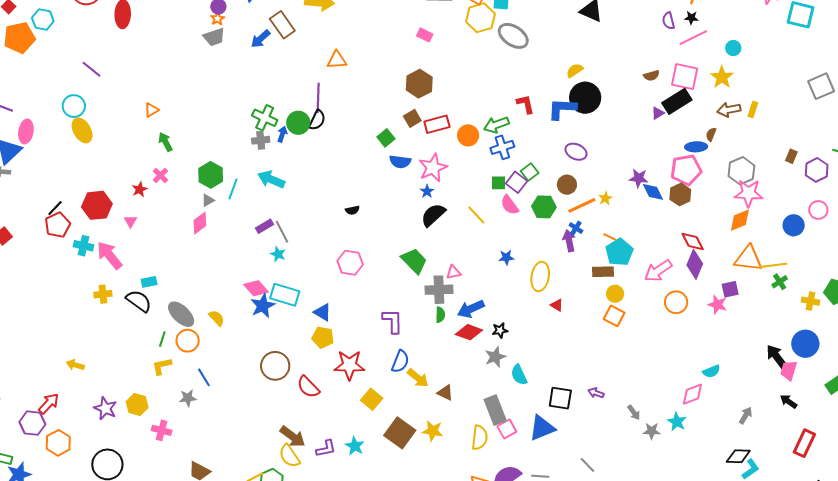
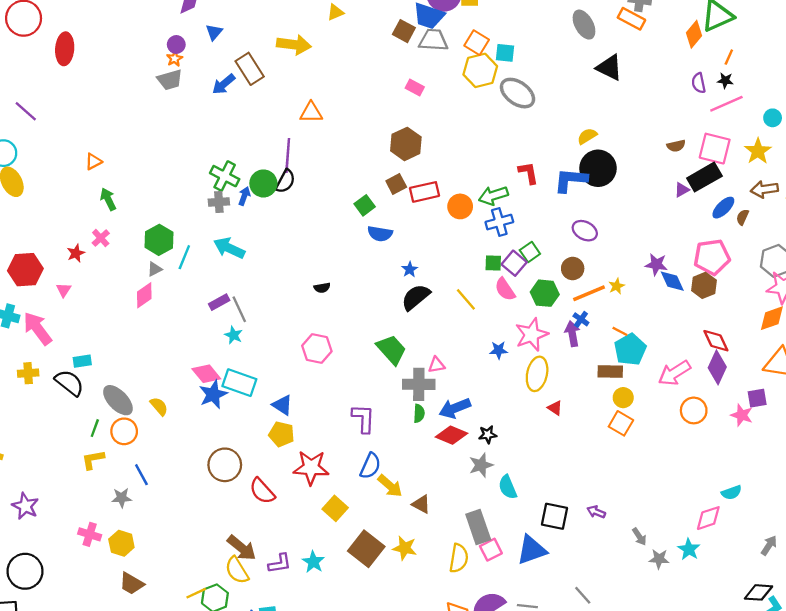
blue ellipse: (696, 147) -> (723, 208), moved, turned -45
pink star: (433, 168) -> (532, 335), moved
yellow hexagon: (137, 405) -> (121, 543), moved

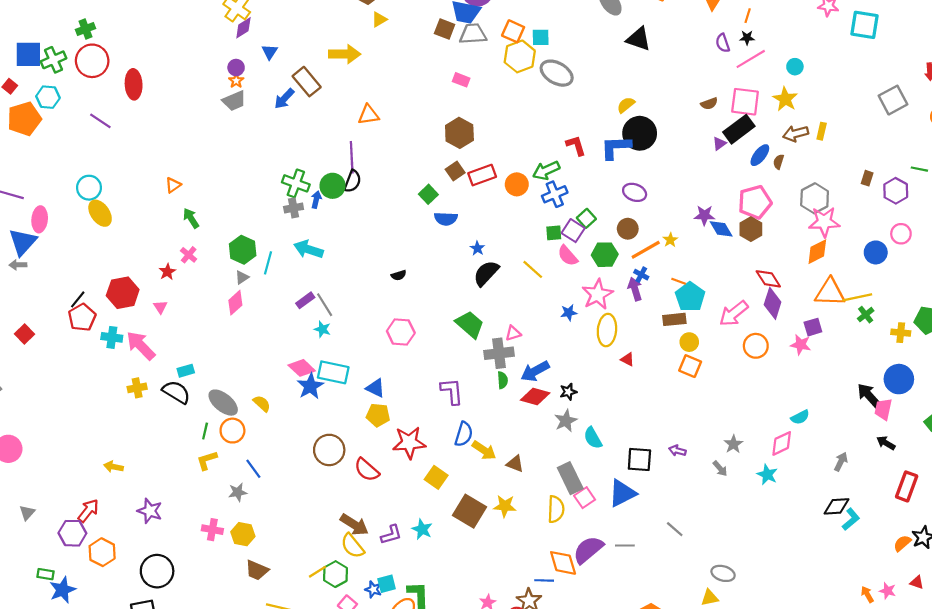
purple line: (26, 111) -> (100, 121), moved
gray star: (659, 559) -> (733, 444), moved, turned -30

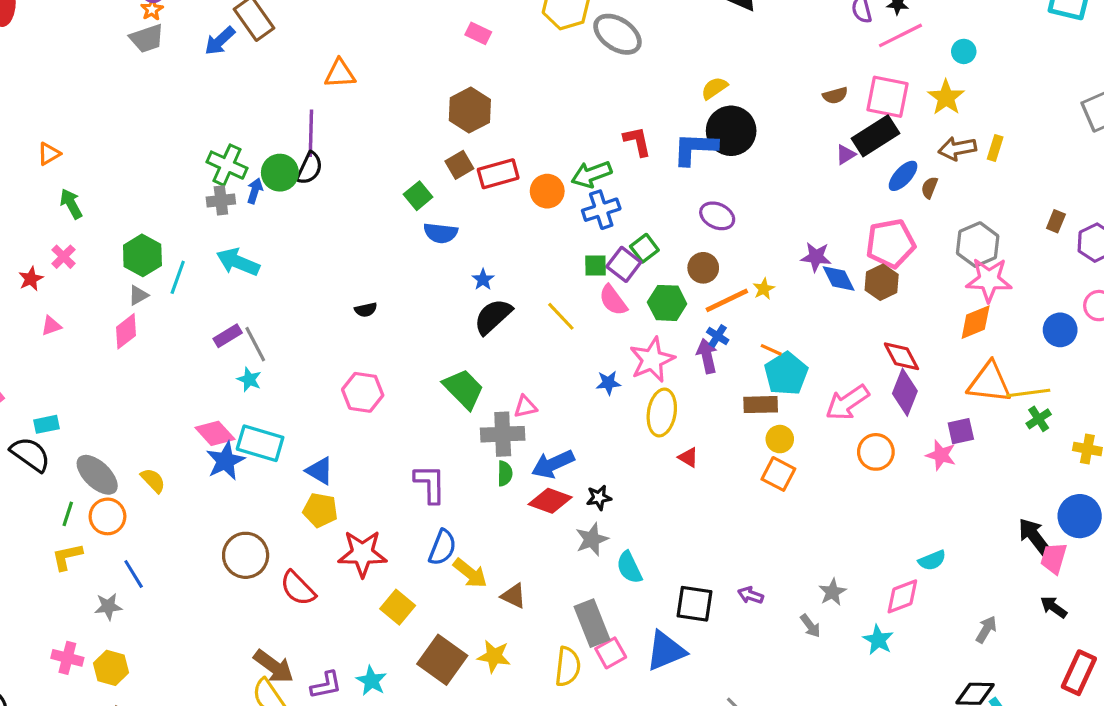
pink triangle: (160, 307) -> (51, 326), moved, turned 40

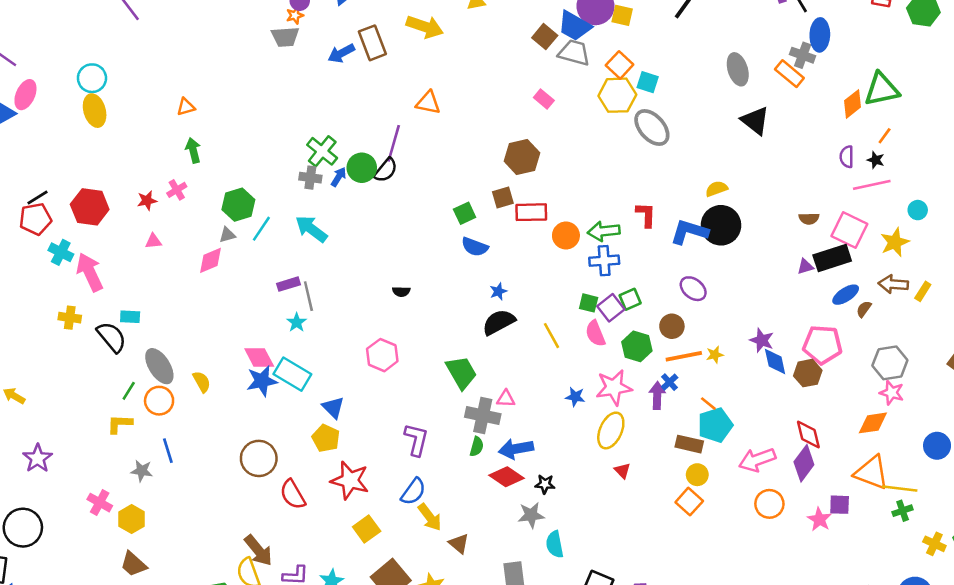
pink star: (989, 280) -> (892, 393), size x0.7

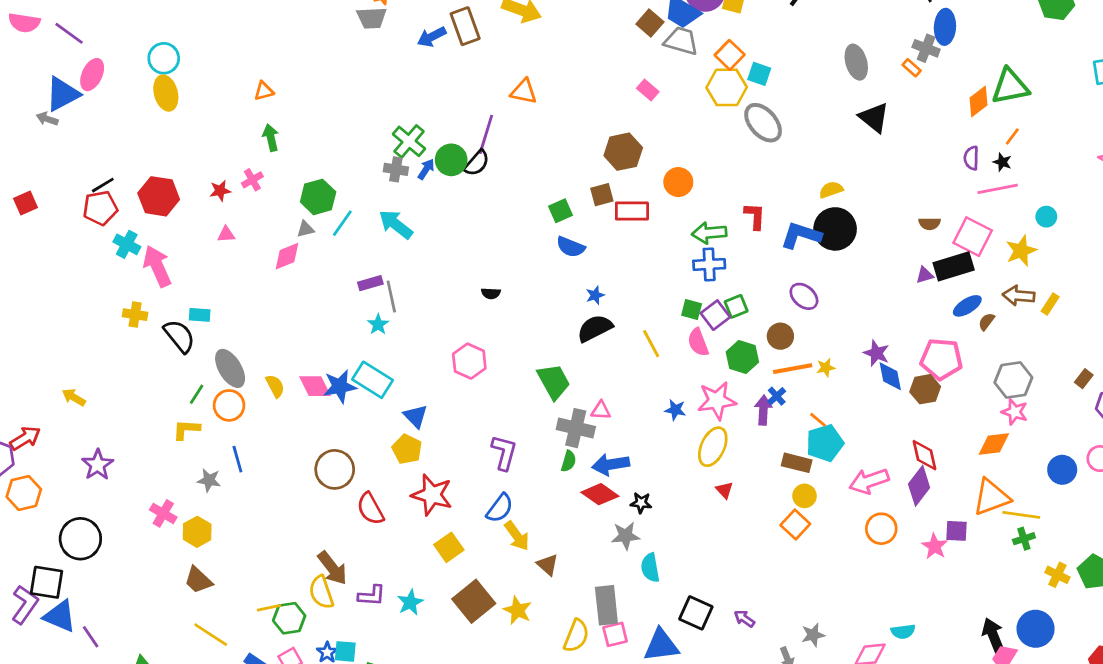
orange rectangle: (789, 74) -> (912, 68), size x0.6
orange circle: (566, 235) -> (678, 182), moved
pink diamond: (259, 357) -> (315, 386), moved
orange triangle: (871, 473) -> (991, 497), turned -42

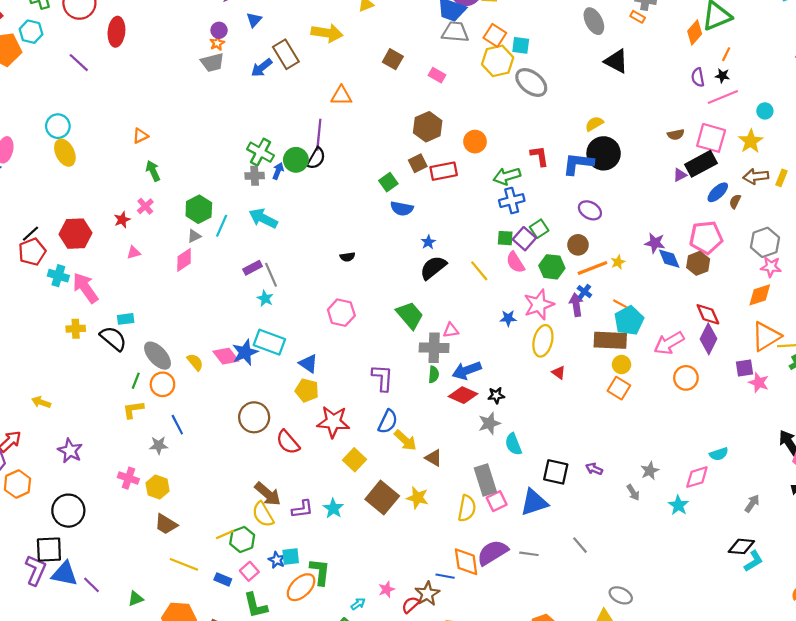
brown square: (650, 23) -> (393, 59), moved
brown rectangle: (797, 463) -> (610, 340), size x1.4
pink star: (935, 546) -> (759, 383), moved

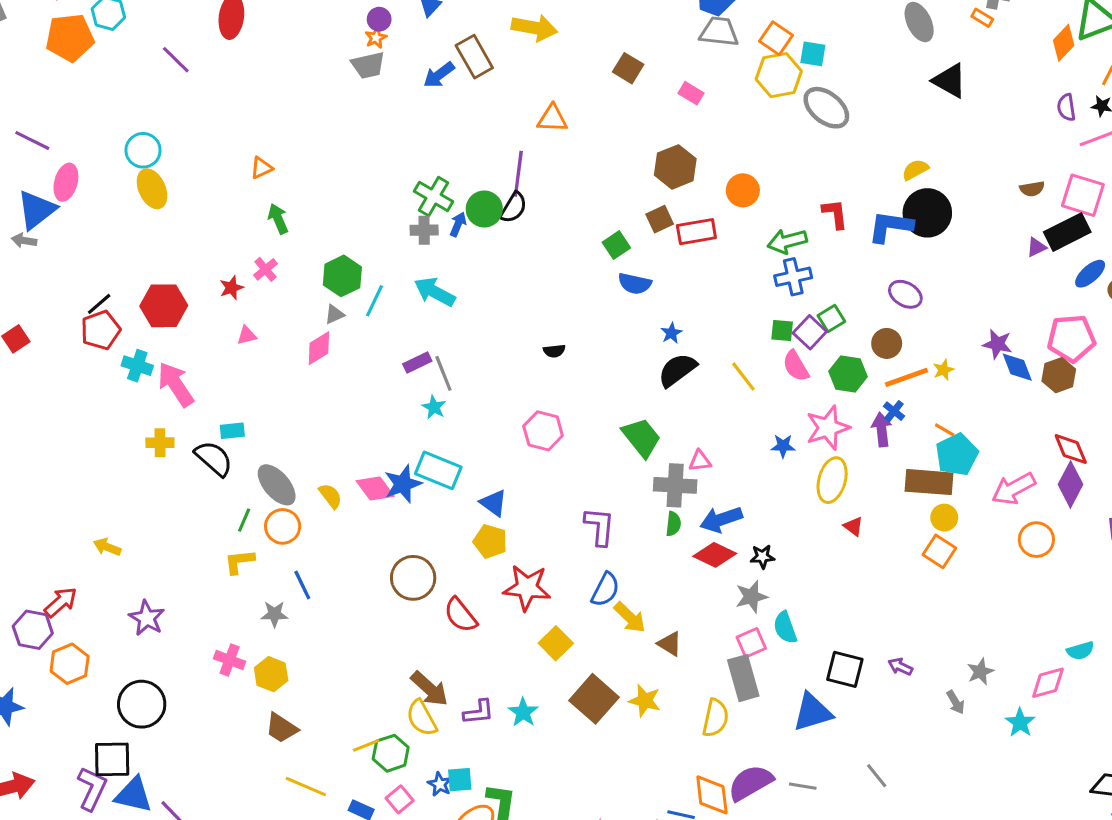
pink square: (497, 501) -> (751, 643), moved

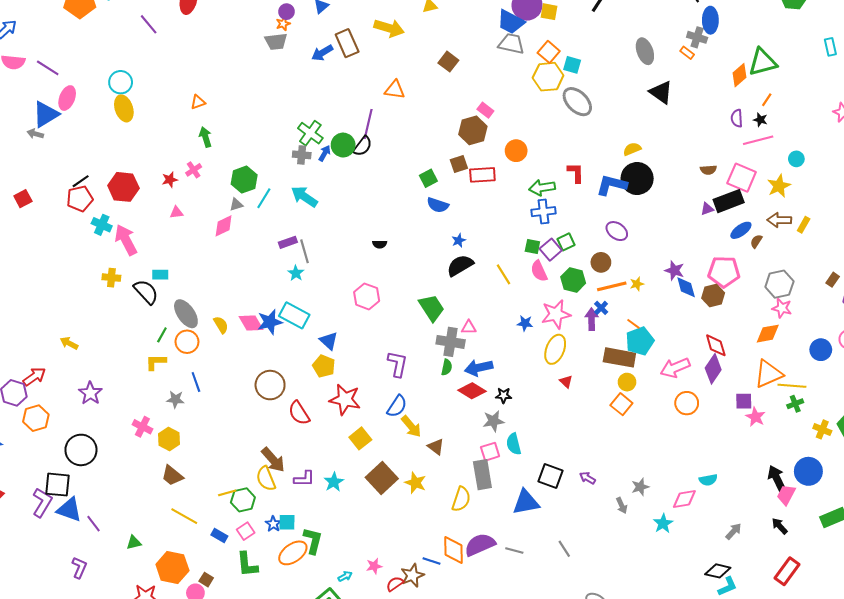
pink rectangle: (691, 93) -> (485, 110), moved

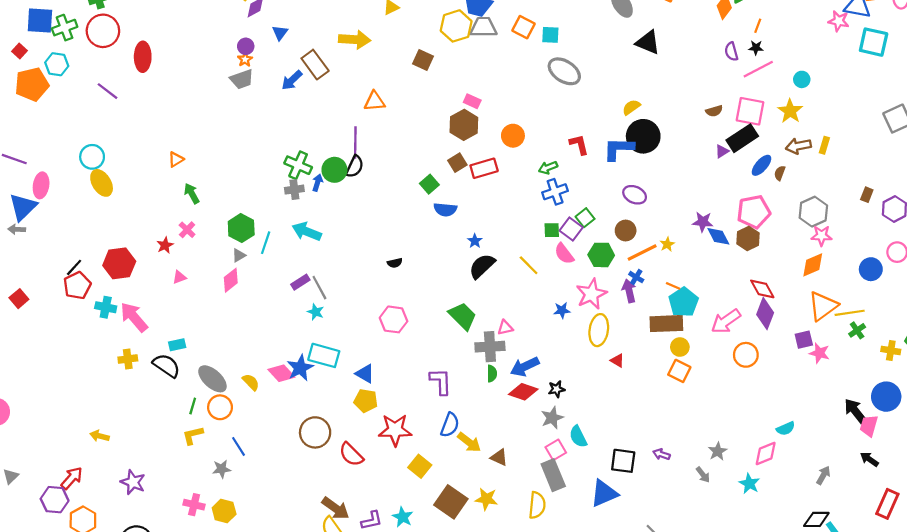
yellow hexagon: (548, 77) -> (456, 26), moved
green arrow: (542, 188) -> (548, 168), size x0.7

